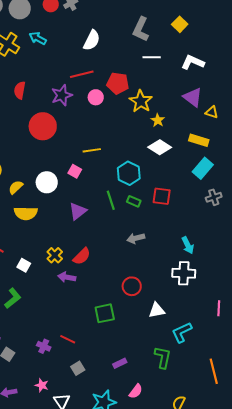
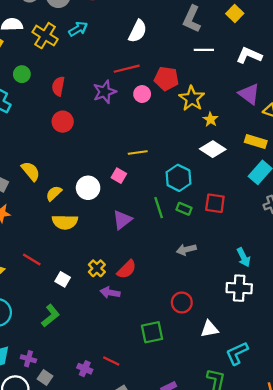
cyan arrow: (38, 38) -> (78, 29), turned 120
red circle: (43, 126) -> (63, 122), moved, size x0.7

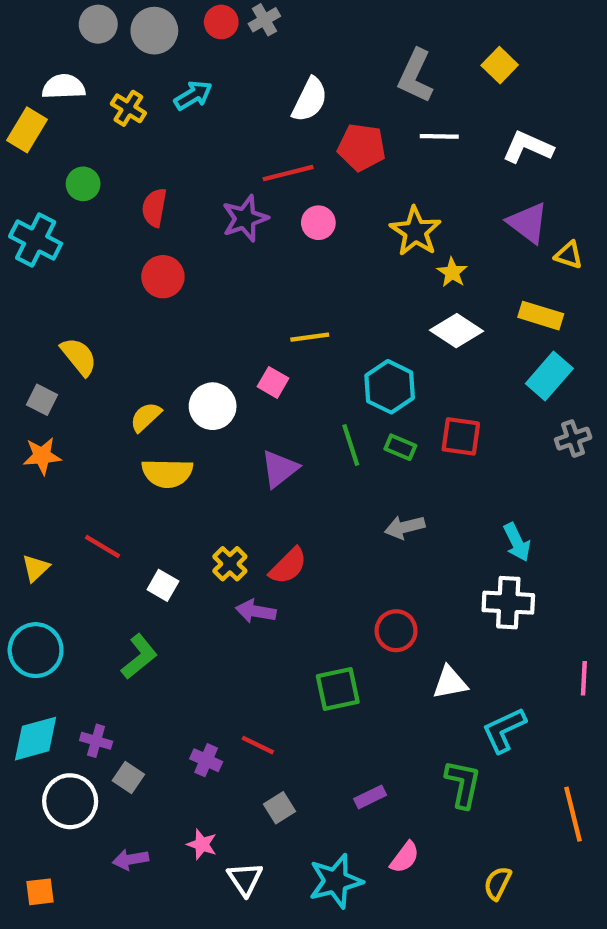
yellow cross: (45, 36) -> (128, 108), size x0.7
red pentagon: (166, 79) -> (362, 147), moved
yellow semicircle: (31, 171) -> (79, 357), moved

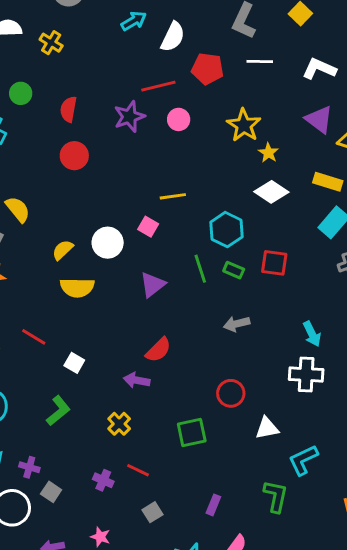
cyan arrow: (193, 95) -> (134, 21), moved
yellow cross: (230, 564) -> (119, 424), moved
purple rectangle: (370, 797) -> (213, 505), turned -42

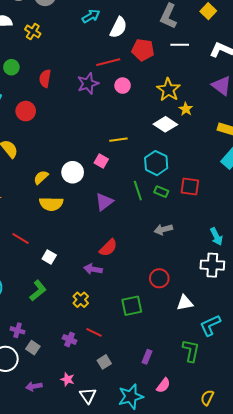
red circle: (74, 156) -> (26, 111), moved
white diamond: (271, 192) -> (165, 124), moved

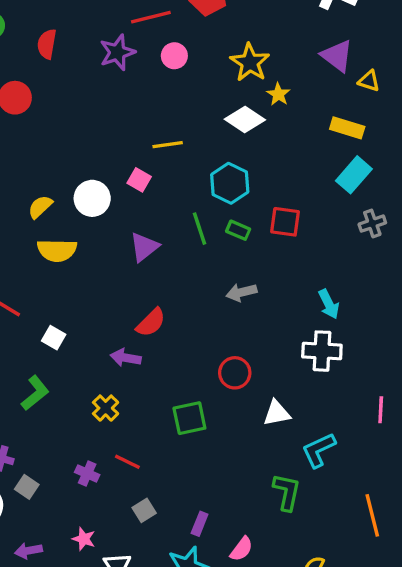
purple rectangle: (147, 357) -> (200, 524), moved

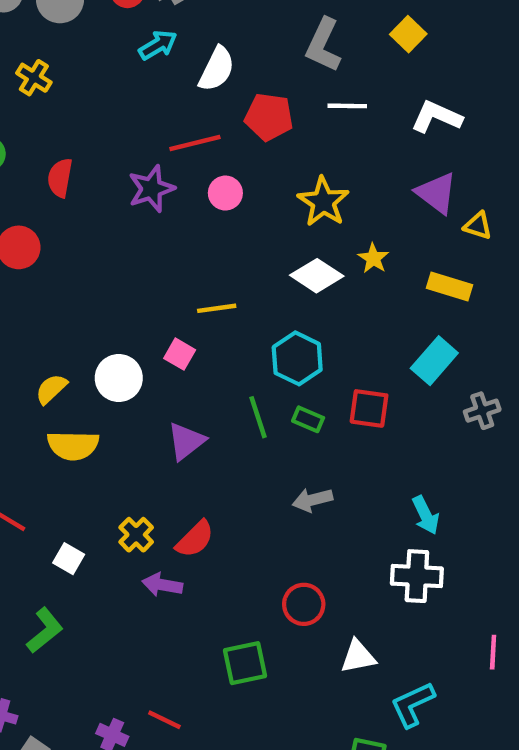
yellow star: (278, 94) -> (373, 258), moved
cyan rectangle: (354, 175) -> (434, 361), moved
yellow cross: (106, 408) -> (136, 535), moved

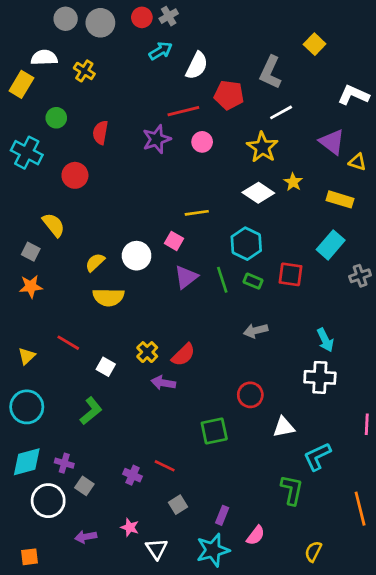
gray L-shape: (323, 45) -> (270, 72), moved
white line: (347, 106) -> (281, 112), moved, turned -30
white L-shape: (436, 117) -> (353, 95), moved
purple triangle: (186, 441) -> (186, 277), moved

